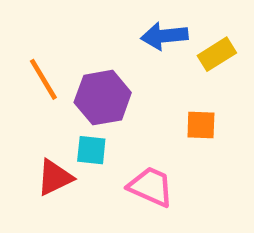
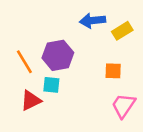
orange line: (43, 79) -> (24, 62), moved
pink trapezoid: (151, 187) -> (123, 106), moved, turned -80

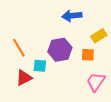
yellow rectangle: (122, 31) -> (99, 36), moved
purple hexagon: (58, 55) -> (60, 50), moved

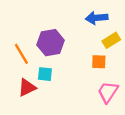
blue arrow: (72, 16) -> (97, 18), moved
purple hexagon: (60, 50) -> (51, 43), moved

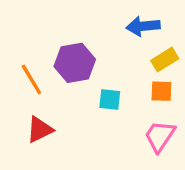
orange square: (99, 62) -> (161, 91), moved
cyan square: (45, 74) -> (110, 100), moved

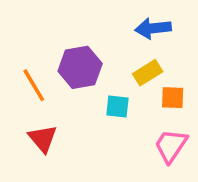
yellow rectangle: (165, 60) -> (148, 73), moved
red triangle: (40, 130) -> (43, 139), turned -44

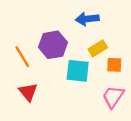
blue arrow: (153, 28) -> (87, 19), moved
cyan square: (117, 107) -> (78, 71), size x1.5

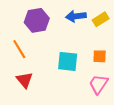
purple hexagon: (53, 45) -> (37, 20), moved
yellow rectangle: (98, 48) -> (101, 19), moved

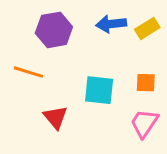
orange line: (19, 49) -> (28, 72), turned -42
red triangle: (24, 80) -> (55, 117), moved

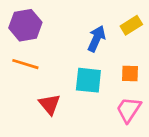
blue arrow: (111, 24) -> (96, 39), moved, turned 120
purple hexagon: (54, 30) -> (25, 25), moved

